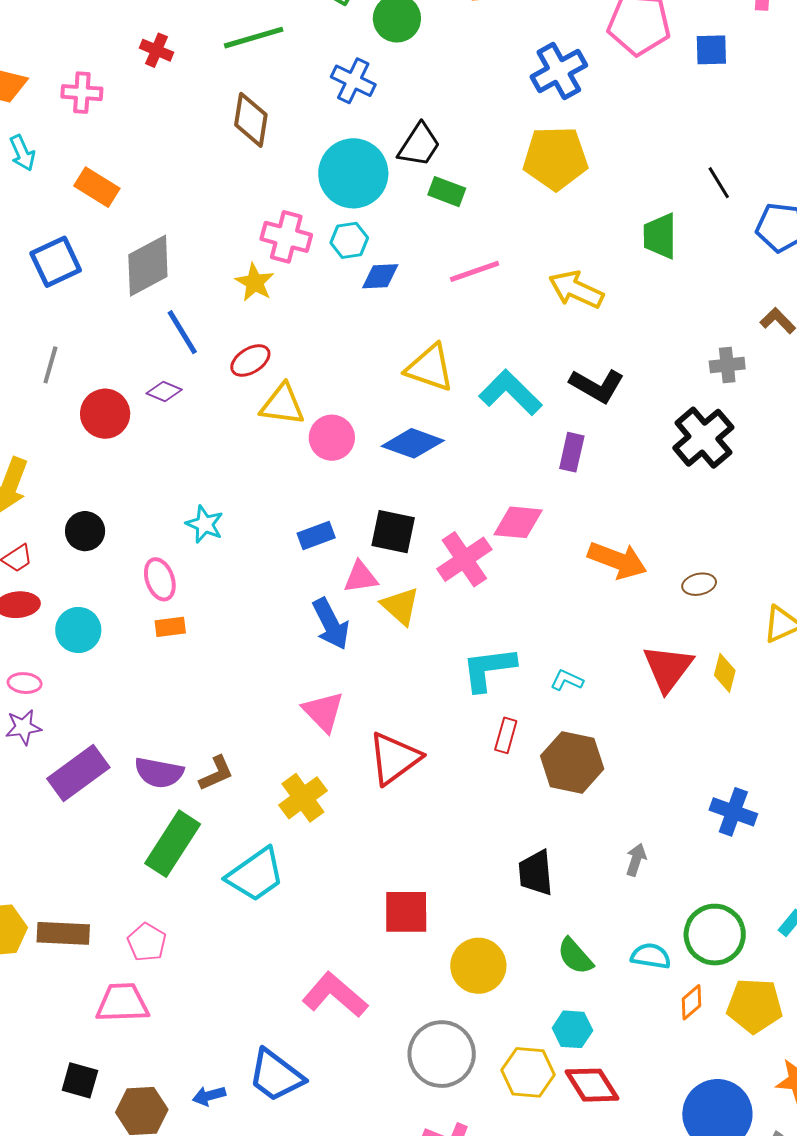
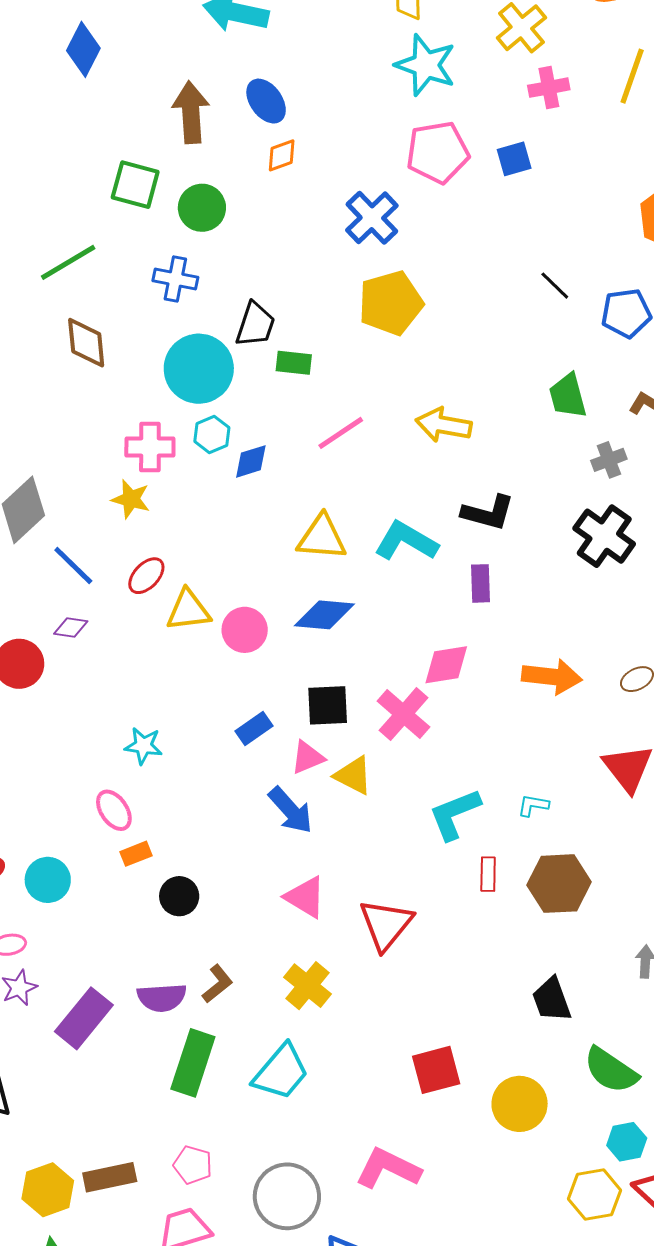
green trapezoid: (660, 236) -> (568, 396), moved
black circle: (85, 531) -> (179, 896), moved
green semicircle: (575, 956) -> (611, 1070), size x1.4
gray circle: (442, 1054) -> (287, 1196), moved

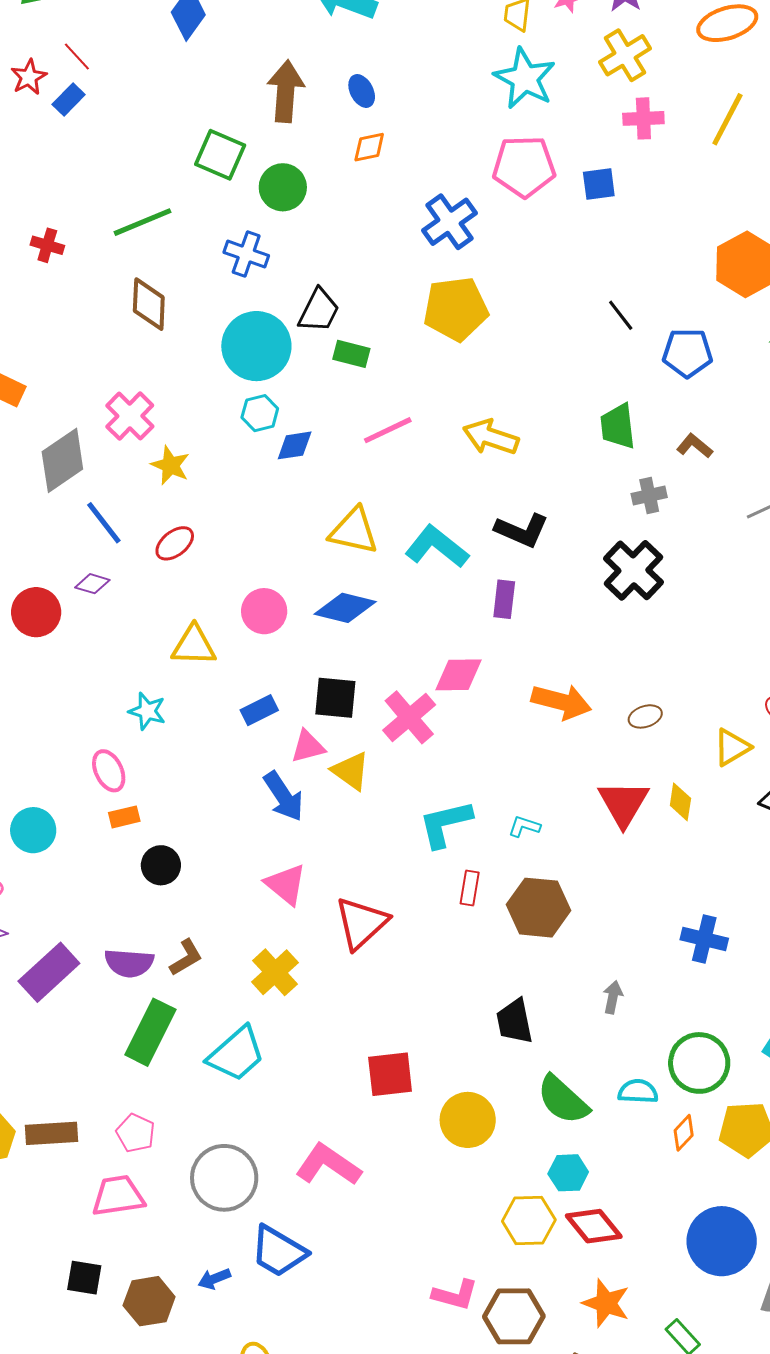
blue ellipse: (266, 101) -> (362, 91), size x0.7
pink cross: (150, 447) -> (130, 416), moved, turned 36
yellow triangle: (188, 610) -> (194, 646), moved

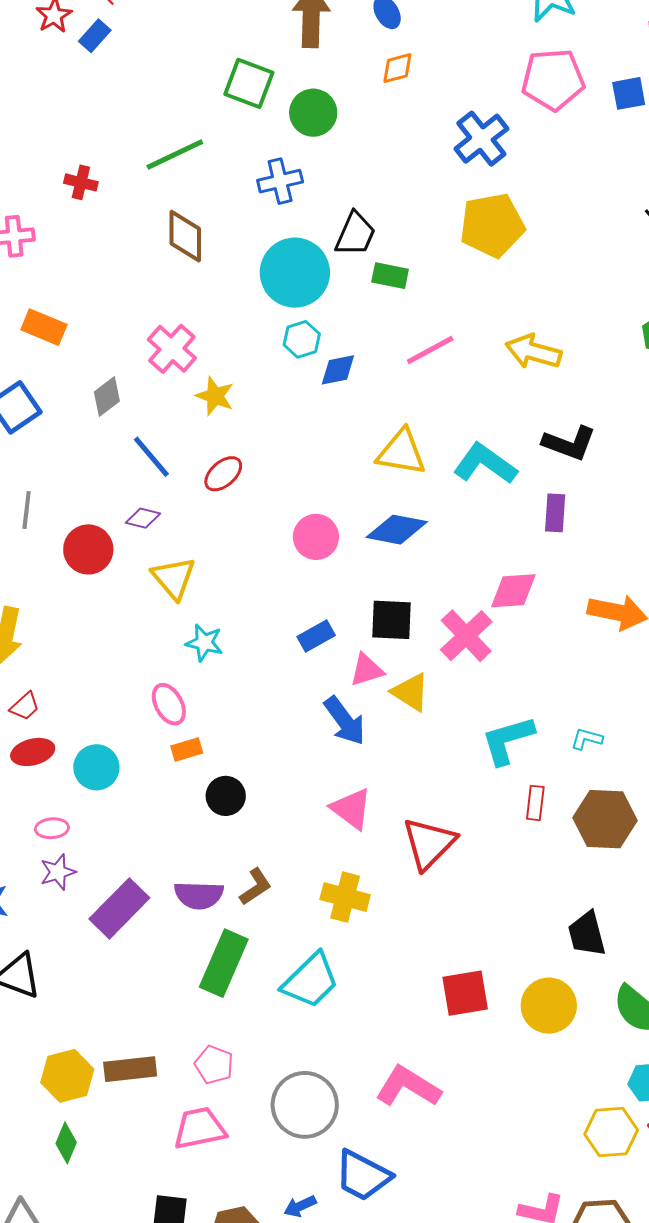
blue cross: (246, 254) -> (280, 181), turned -30
gray diamond: (62, 460) -> (107, 397), size x0.6
yellow triangle: (194, 646) -> (174, 578), moved, turned 51
yellow cross: (275, 972) -> (345, 897), turned -30
yellow circle: (468, 1120) -> (549, 1006), moved

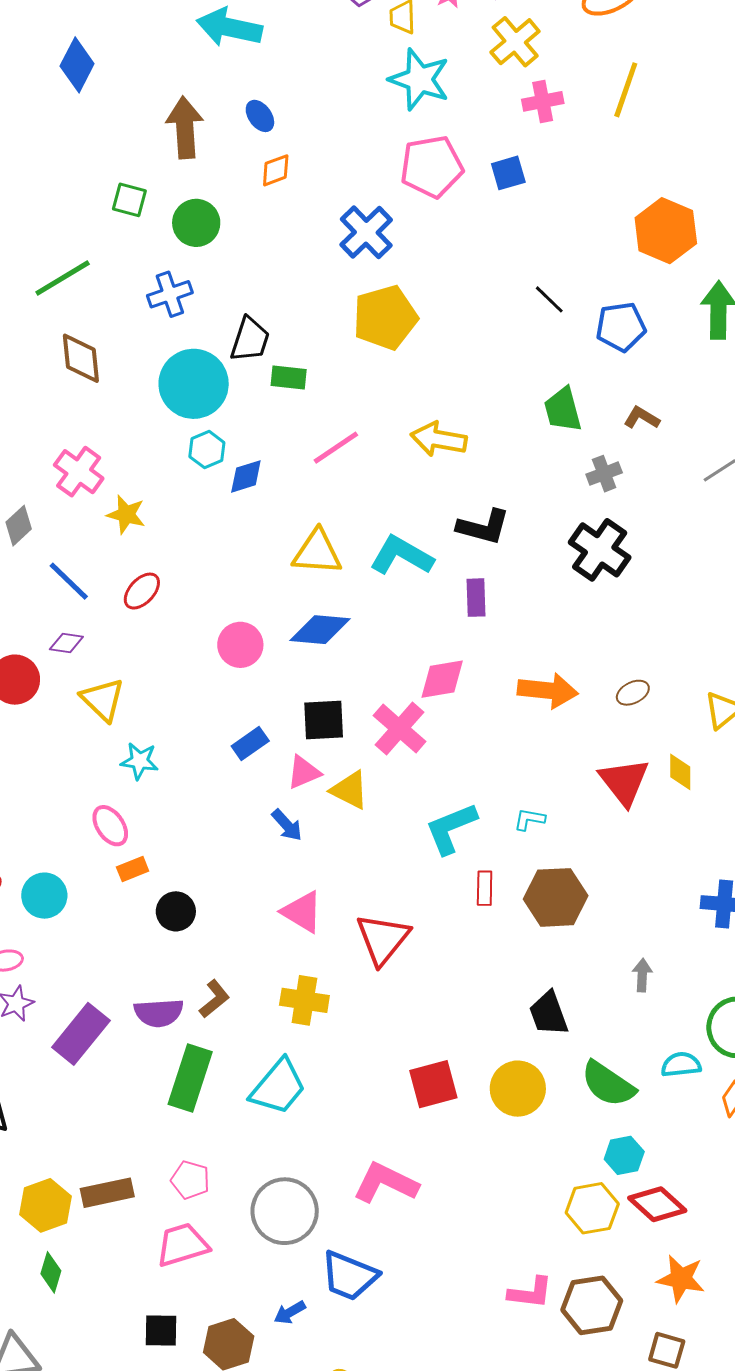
green square: (249, 83) -> (129, 200), size x0.7
blue arrow: (345, 721) -> (287, 825), size x0.7

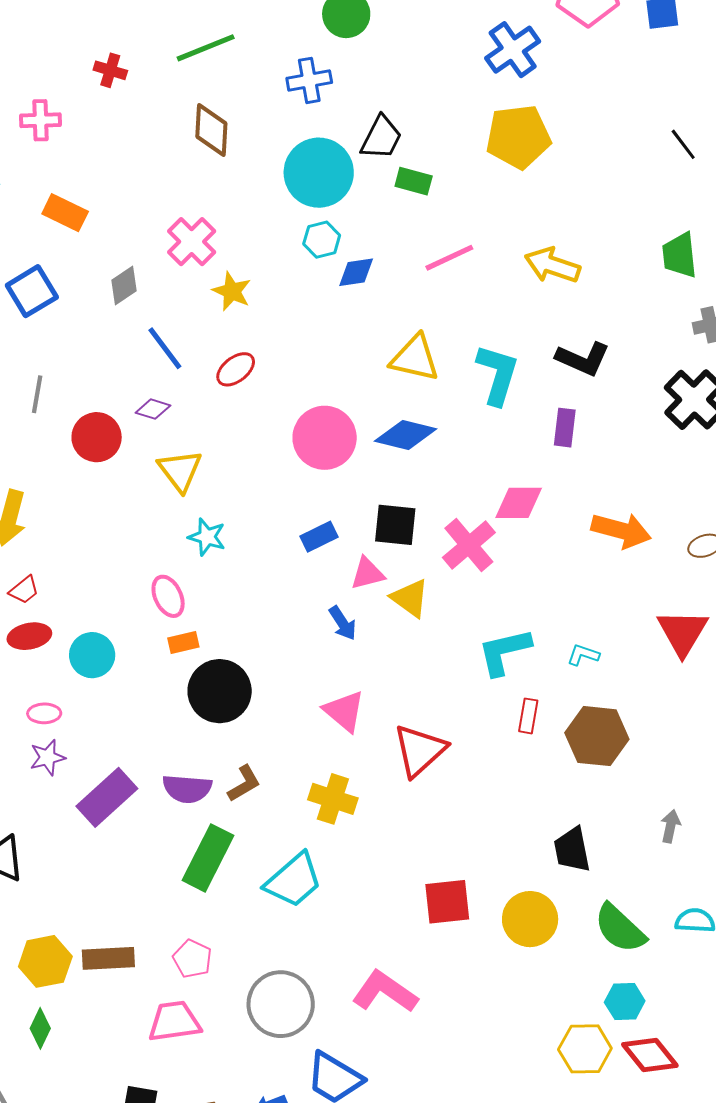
cyan L-shape: (401, 556) -> (498, 374), turned 68
pink circle: (240, 645) -> (325, 438), size x1.4
black circle: (176, 911) -> (220, 691), size x1.6

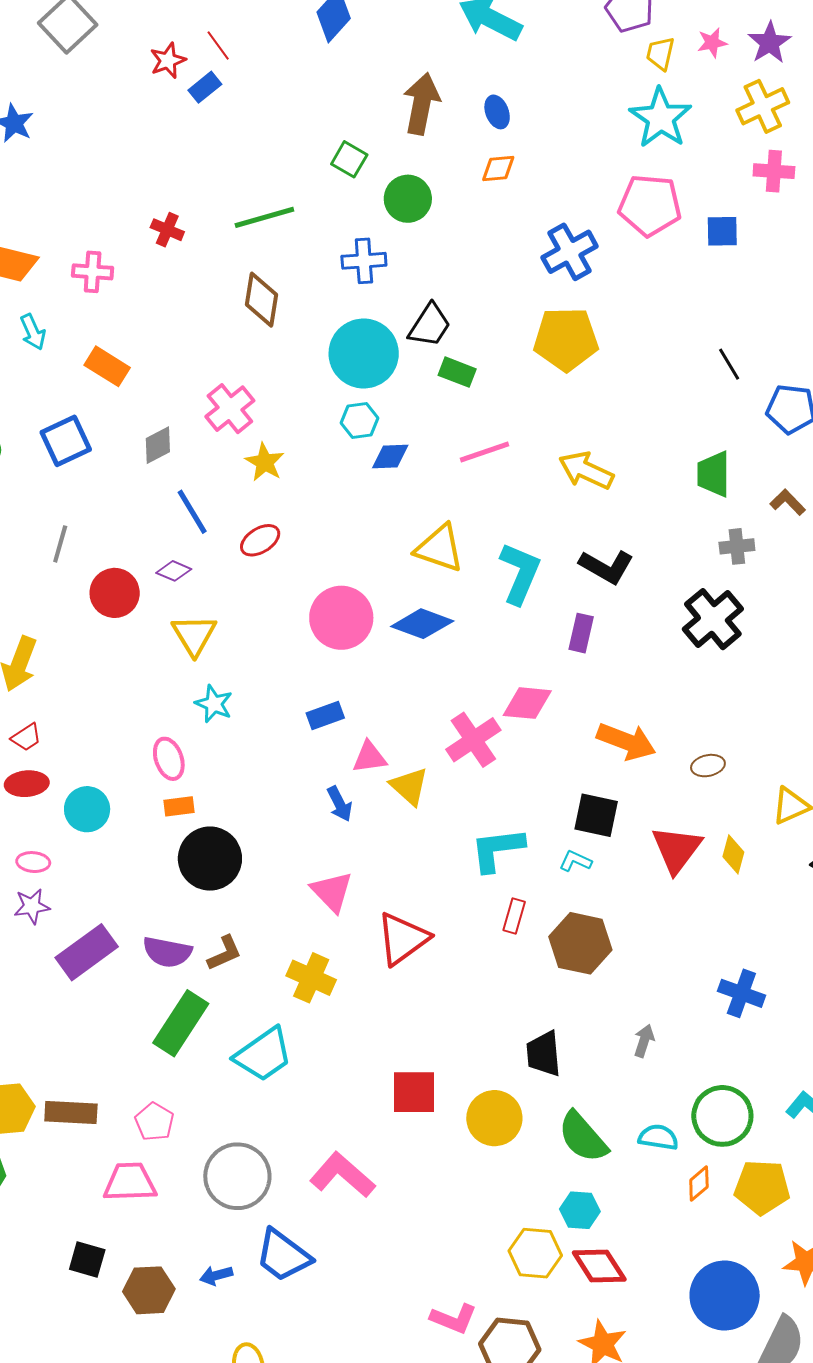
black square: (395, 525) -> (596, 815), moved

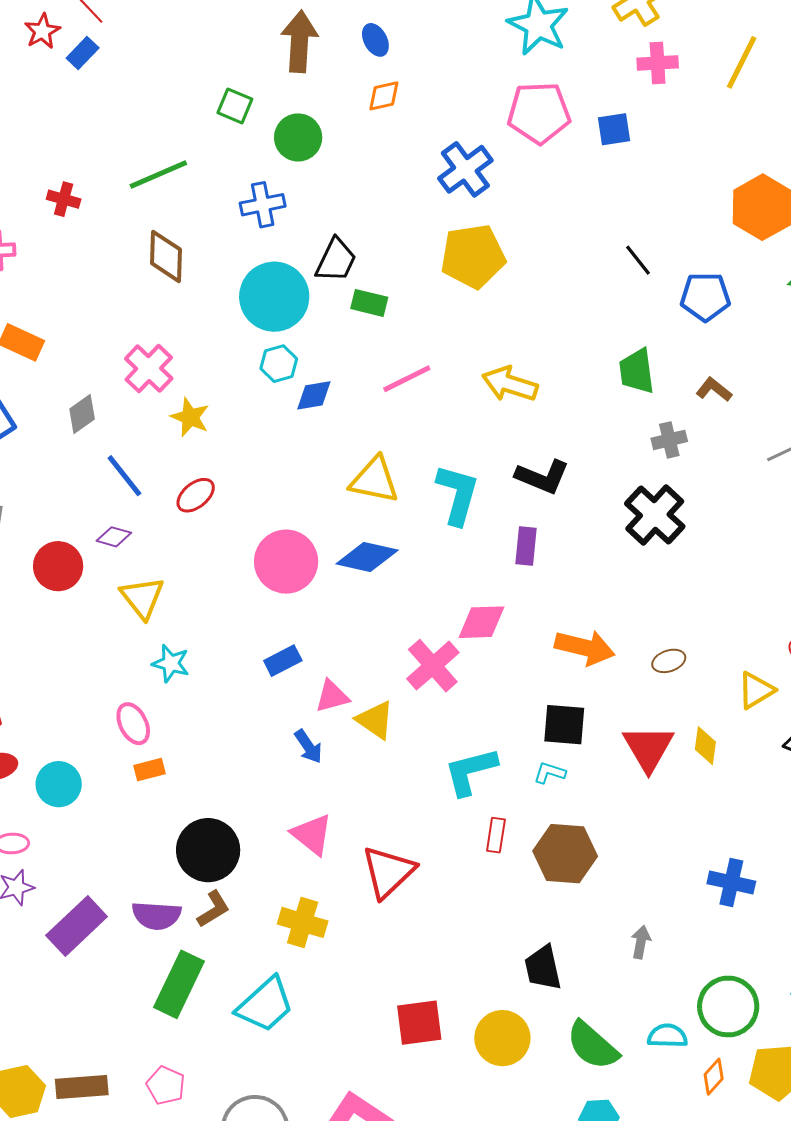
black circle: (210, 859) -> (208, 850), moved

